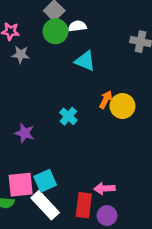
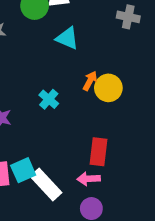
white rectangle: (45, 205) -> (46, 184), moved
red rectangle: (84, 205) -> (98, 152), moved

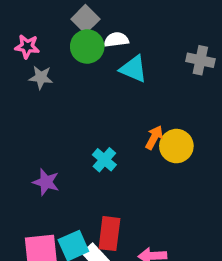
cyan triangle: (67, 38) -> (133, 69), moved
red rectangle: (98, 152) -> (109, 234), moved

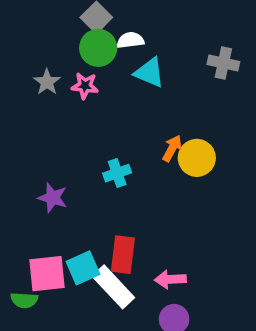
pink star: (27, 47) -> (85, 86), moved
gray star: (41, 77) -> (47, 82), turned 30
cyan cross: (104, 160) -> (117, 173), turned 30

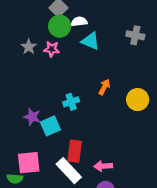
yellow circle: (197, 158) -> (138, 100), moved
cyan square: (83, 268) -> (50, 126), moved

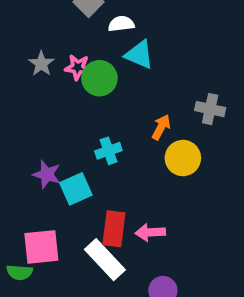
green circle: (60, 26) -> (99, 78), moved
gray cross: (135, 35) -> (210, 109), moved
yellow circle: (138, 100) -> (183, 158), moved
pink arrow: (103, 166) -> (150, 232), moved

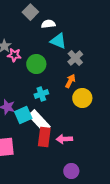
pink star: (78, 67) -> (14, 55), moved
green circle: (99, 78) -> (36, 64), moved
gray cross: (210, 109) -> (75, 58), moved, turned 35
white rectangle: (105, 260) -> (39, 121), moved

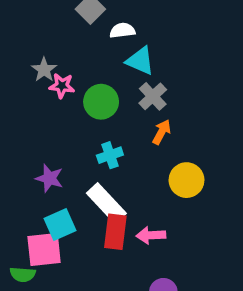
gray cross: (75, 58) -> (153, 96), moved
yellow circle: (82, 98) -> (187, 180), moved
cyan square: (23, 115) -> (60, 225), moved

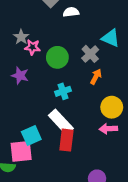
cyan triangle: (140, 61) -> (111, 38), moved
purple star: (49, 178) -> (20, 75), moved
pink arrow: (151, 235) -> (108, 129), moved

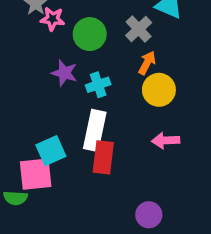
purple star: (20, 75) -> (64, 73), moved
yellow circle: (112, 107) -> (159, 90), moved
white rectangle: (61, 122) -> (95, 130), turned 55

